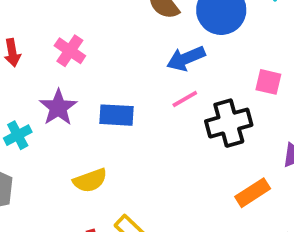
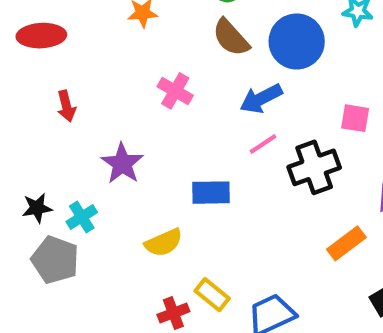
pink cross: (70, 51) -> (175, 91), moved
blue rectangle: (117, 115) -> (211, 193), moved
cyan cross: (18, 135) -> (82, 217), moved

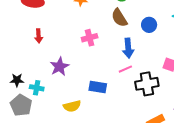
blue circle: (297, 41) -> (149, 25), size x0.6
pink cross: (175, 91) -> (90, 38), turned 35
blue arrow: (261, 99) -> (128, 48), turned -78
cyan cross: (82, 217) -> (37, 88), turned 32

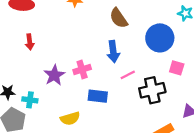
blue circle: (149, 25) -> (160, 38), moved, size x1.6
pink cross: (90, 38) -> (82, 69), moved
blue arrow: (128, 48) -> (113, 52), moved

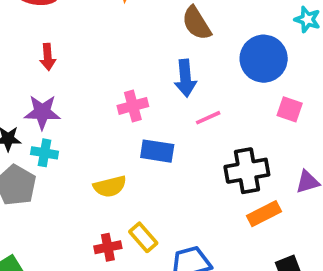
purple star: (54, 75) -> (42, 112), moved, turned 30
black cross: (152, 90) -> (247, 171), moved

